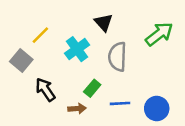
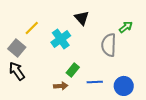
green arrow: (159, 34) -> (126, 27), size x0.6
gray semicircle: (117, 57) -> (109, 45), moved
black arrow: (45, 90) -> (17, 71), moved

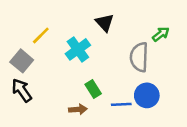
green rectangle: (73, 70) -> (93, 89), turned -72
blue circle: (124, 86) -> (147, 95), moved

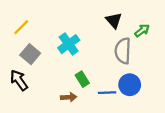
black triangle: (105, 23) -> (114, 20), moved
yellow line: (41, 35) -> (21, 27), moved
gray square: (22, 61) -> (30, 54), moved

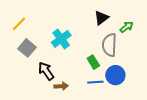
black triangle: (114, 20) -> (101, 18), turned 35
green rectangle: (82, 79) -> (93, 62), moved
black arrow: (19, 80) -> (46, 71), moved

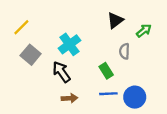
gray semicircle: (109, 45) -> (124, 51), size x0.6
black arrow: (46, 71) -> (61, 72), moved
blue circle: (115, 75) -> (135, 97), moved

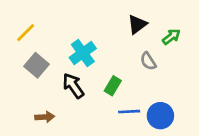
gray semicircle: (124, 51) -> (148, 61), turned -35
green rectangle: (106, 71) -> (113, 86), moved, turned 63
brown arrow: (69, 98) -> (45, 117), moved

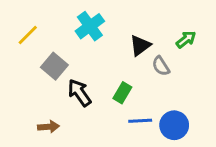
black triangle: (137, 24) -> (140, 45), moved
cyan cross: (83, 53) -> (90, 26), moved
gray square: (37, 65) -> (54, 66), moved

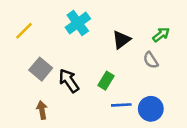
gray square: (54, 66) -> (41, 69), moved
gray semicircle: (161, 66) -> (151, 60), moved
brown arrow: (48, 127) -> (42, 110), turned -96

